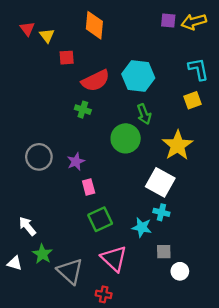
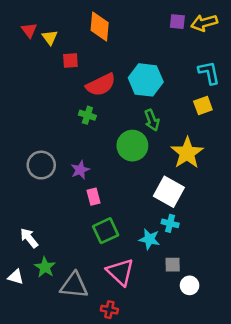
gray triangle: (70, 271) -> (74, 285), turned -36

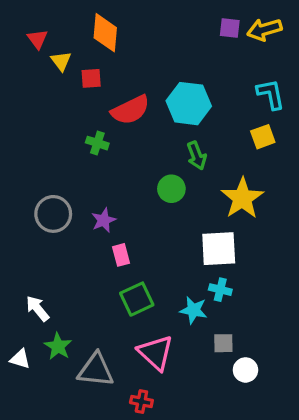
orange diamond: (100, 26) -> (105, 33), moved
yellow triangle: (50, 37) -> (61, 61), moved
green cross: (87, 115) -> (97, 143), moved
green circle: (132, 146) -> (171, 189), size x0.7
white square: (169, 192) -> (219, 249), turned -32

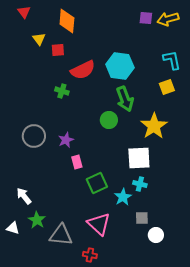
red triangle: (37, 39) -> (24, 12), moved
green arrow: (197, 156) -> (125, 99), size x1.4
green square: (137, 299) -> (97, 183), moved
cyan star: (193, 310) -> (123, 197), turned 30

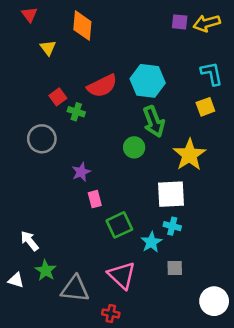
red square: (58, 50) -> (58, 97), moved, turned -32
gray circle: (34, 136) -> (42, 139), moved
white circle: (156, 235) -> (214, 301), moved, size x1.5

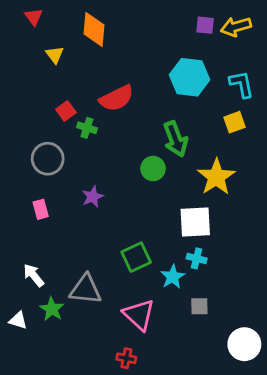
cyan hexagon: (148, 81) -> (190, 77), moved
pink rectangle: (95, 199) -> (41, 209), moved
gray triangle: (75, 289) -> (86, 289), moved

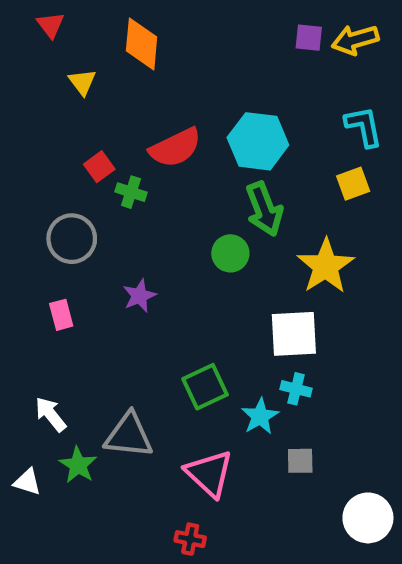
cyan hexagon: (190, 77) -> (258, 141), moved

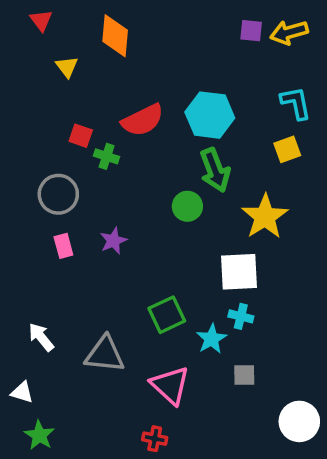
red square: (99, 167) -> (81, 136), turned -35
pink rectangle: (61, 315) -> (63, 246), moved
green star: (78, 465) -> (39, 435), moved

